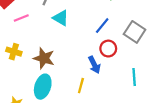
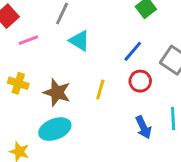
blue arrow: (94, 65) -> (143, 127), moved
yellow line: (81, 86) -> (100, 90), moved
cyan ellipse: (43, 87) -> (55, 129), turned 50

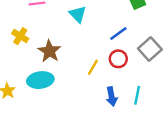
yellow line: (100, 90) -> (93, 67), moved

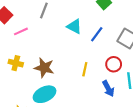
cyan triangle: (78, 14) -> (74, 26), moved
red circle: (118, 59) -> (114, 64), moved

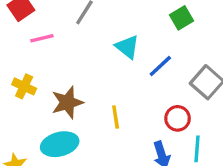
brown star: (44, 68) -> (67, 102), turned 30
yellow line: (85, 69) -> (116, 117), moved, turned -32

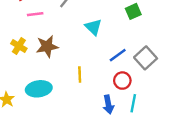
blue line: (160, 66) -> (118, 55), moved
brown star: (67, 102) -> (47, 46), moved

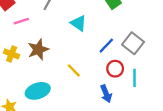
yellow line: (80, 75) -> (74, 70), turned -32
cyan line: (133, 103) -> (134, 78), moved

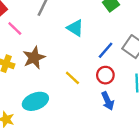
pink line: (21, 21) -> (15, 29), turned 64
red circle: (115, 69) -> (105, 75), moved

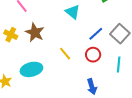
brown star: (34, 58) -> (35, 33), turned -30
blue arrow: (108, 101) -> (92, 87), moved

